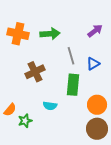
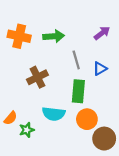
orange circle: (97, 105) -> (87, 119), moved
cyan semicircle: (50, 106) -> (54, 114), size x1.5

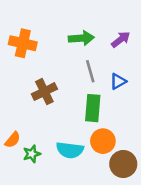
green arrow: (54, 36) -> (81, 38), moved
cyan semicircle: (54, 114) -> (70, 150), moved

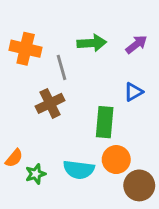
gray line: (90, 71) -> (62, 67), moved

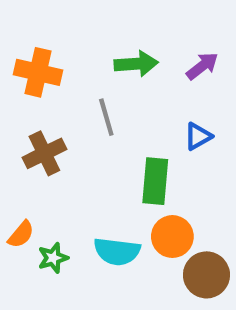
gray line: (62, 67) -> (106, 117), moved
brown cross: (50, 103) -> (44, 153), moved

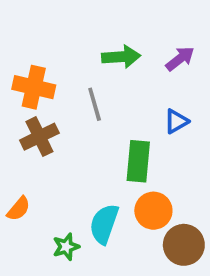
orange cross: (38, 72) -> (34, 87), moved
cyan semicircle: (117, 251) -> (104, 224), turned 102
green star: (53, 258) -> (66, 247), moved

